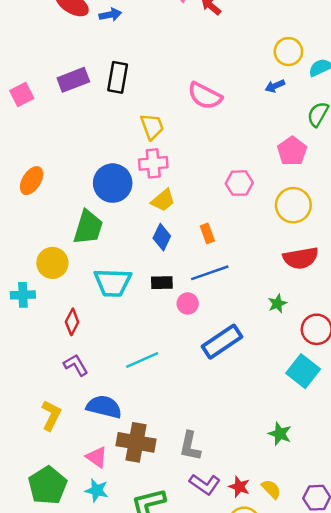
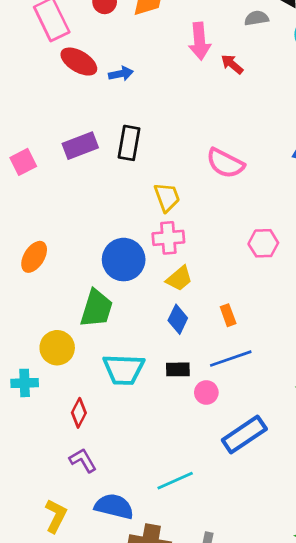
pink hexagon: (239, 183) -> (263, 243), moved
cyan line: (142, 360) -> (175, 481), moved

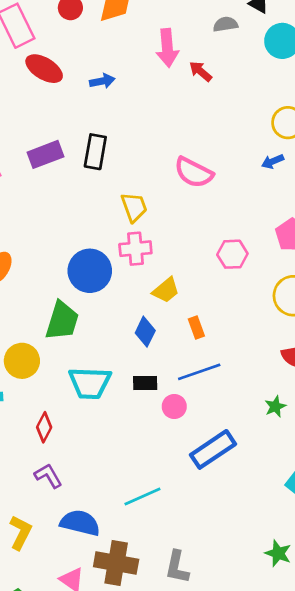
blue arrow: (121, 74) -> (102, 81), moved
yellow trapezoid: (179, 279) -> (166, 290), moved

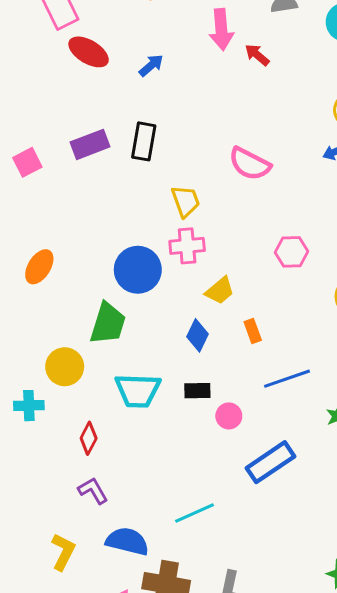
blue arrow: (102, 81) -> (151, 65), turned -30
blue line: (199, 372) -> (287, 379), moved

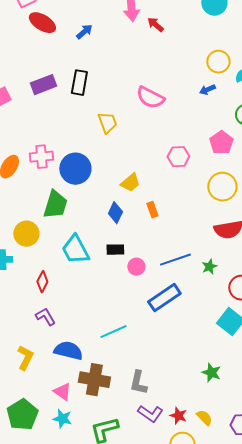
pink cross: (187, 246) -> (41, 157), moved
blue line: (287, 379) -> (175, 260), moved
cyan trapezoid: (138, 391) -> (75, 250), turned 60

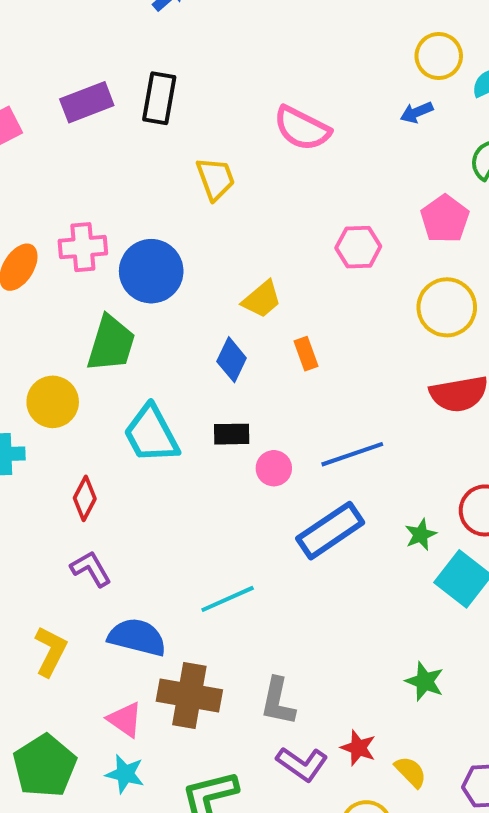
green star: (209, 267) -> (421, 535), moved
red star: (178, 416) -> (358, 748), moved

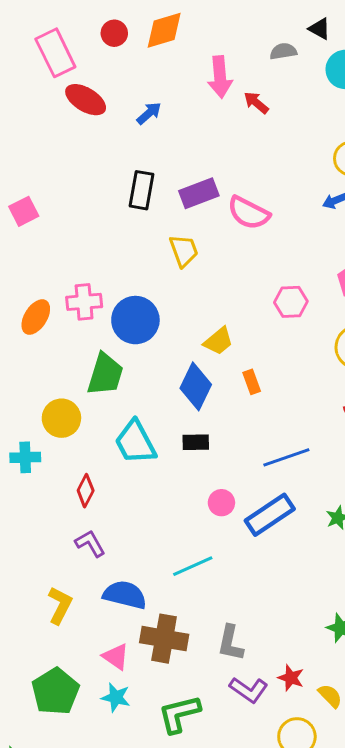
purple rectangle: (87, 102) -> (199, 193), moved
blue diamond: (232, 360) -> (196, 386), size x1.4
pink circle: (274, 468) -> (221, 503), moved

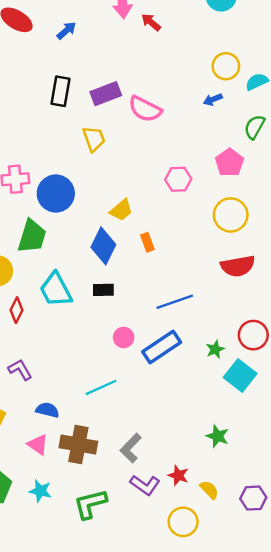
red diamond: (86, 491) -> (17, 310), moved
blue semicircle: (125, 595) -> (47, 410), size x0.7
gray L-shape: (231, 643) -> (131, 448), turned 32
pink triangle: (116, 657) -> (38, 445), moved

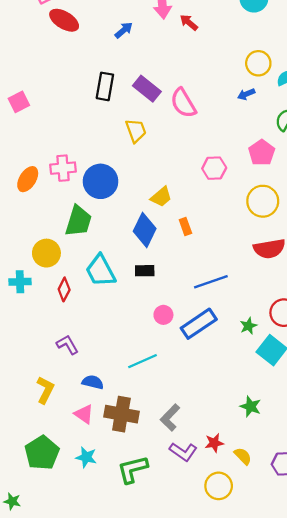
blue arrow: (66, 31) -> (124, 30), moved
purple rectangle: (106, 94) -> (147, 89), turned 60
pink semicircle: (145, 109) -> (183, 103), turned 32
red star: (178, 475) -> (214, 443), turned -30

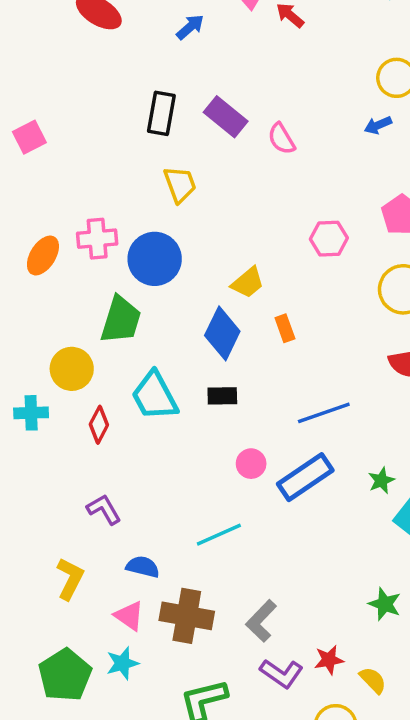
pink semicircle: (183, 103) -> (282, 139), size x0.7
yellow trapezoid: (136, 131) -> (180, 184), moved
cyan star: (86, 457) -> (122, 663), moved, turned -30

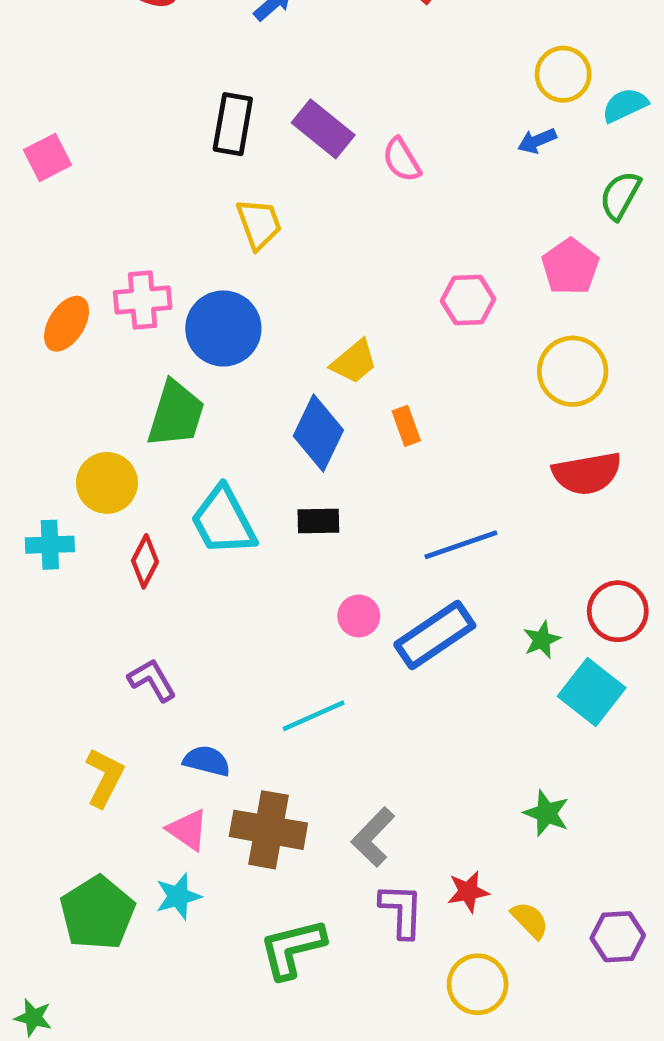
purple L-shape: (282, 673) -> (402, 911), turned -123

